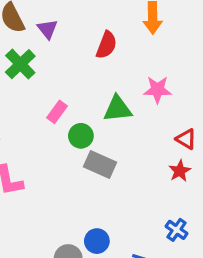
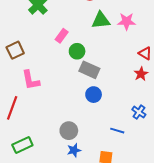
green triangle: (118, 109) -> (101, 20), moved
blue circle: (97, 241) -> (94, 95), moved

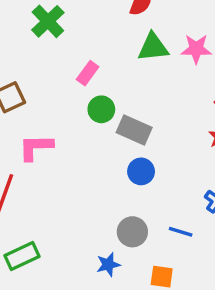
green circle: (77, 51) -> (101, 109), moved
pink L-shape: (31, 80) -> (36, 147), turned 100
gray circle: (69, 131) -> (132, 232), moved

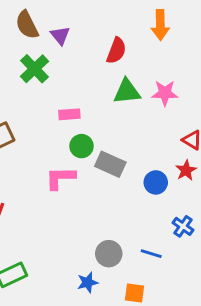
pink rectangle: (88, 73) -> (69, 114), turned 50
pink L-shape: (36, 147) -> (60, 178), moved
blue circle: (141, 171) -> (156, 182), moved

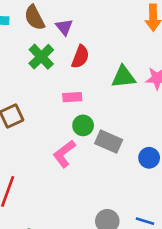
red semicircle: (116, 51) -> (80, 57), moved
pink L-shape: (60, 178) -> (64, 154), turned -36

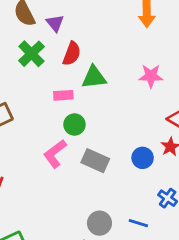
green triangle: (123, 77) -> (94, 77), moved
gray rectangle: (109, 142) -> (95, 161), moved

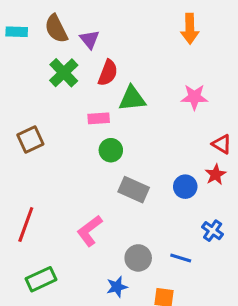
pink L-shape: (55, 154) -> (90, 231), moved

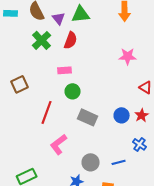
green triangle: (132, 99) -> (81, 14), moved
red star: (216, 174) -> (142, 115), moved
red line: (26, 225) -> (47, 112), moved
blue line: (181, 258) -> (119, 162), turned -32

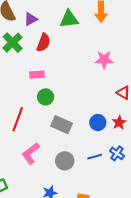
green triangle: (81, 14) -> (69, 19), moved
purple triangle: (59, 18) -> (31, 19), turned 40
gray circle: (91, 162) -> (65, 161), moved
blue line: (119, 162) -> (95, 157), moved

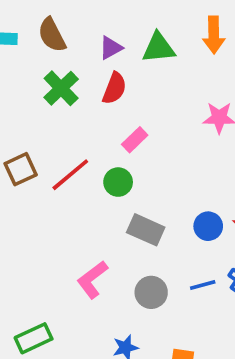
purple triangle: (31, 19) -> (111, 48), moved
pink rectangle: (37, 75) -> (135, 140), moved, turned -40
red line: (18, 119) -> (70, 175), moved, turned 30

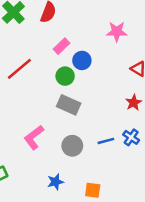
green circle: (118, 182) -> (65, 76), moved
blue circle: (208, 226) -> (82, 60), moved

